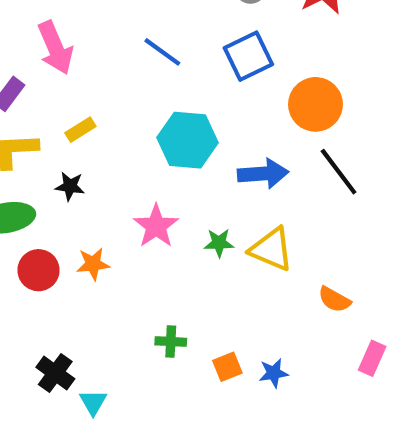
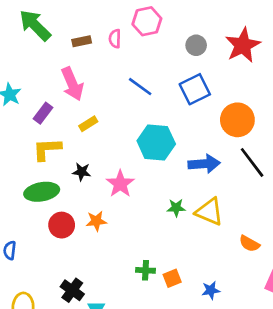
yellow rectangle: (80, 130) -> (88, 124), moved
pink star: (156, 226) -> (120, 184), moved
orange square: (227, 367) -> (172, 278), moved

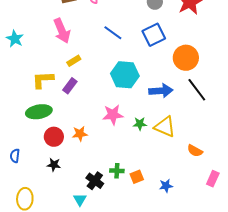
purple rectangle: (43, 113) -> (70, 86), moved
black star: (82, 172) -> (54, 165), moved
pink star: (120, 184) -> (113, 115), moved, turned 30
black cross: (72, 290) -> (95, 181), moved

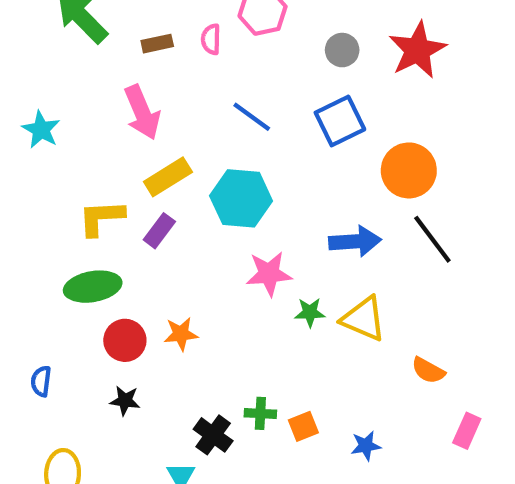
yellow rectangle: (74, 61) -> (168, 177), size x1.5
cyan hexagon: (125, 75) -> (241, 198), moved
pink star: (113, 115) -> (269, 274), moved

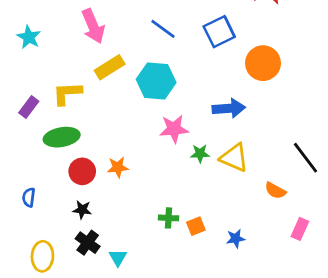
purple rectangle: (159, 231) -> (29, 107), moved
black line: (432, 239) -> (305, 158), moved
black cross: (213, 435) -> (88, 243), moved

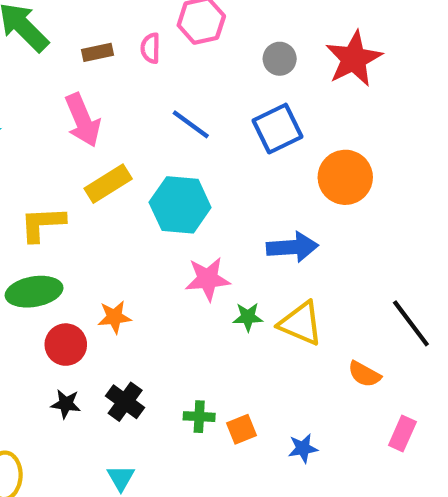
orange star: (118, 167) -> (114, 317), moved
black cross: (88, 243) -> (125, 402), moved

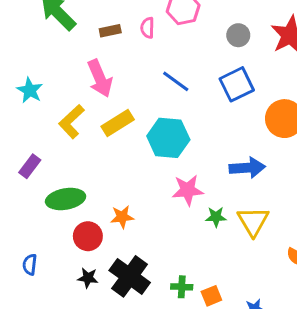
yellow L-shape: (42, 224) -> (71, 122), moved, turned -40
yellow triangle: (301, 323) -> (253, 221), turned 36
black cross: (125, 402) -> (130, 276), size x1.5

